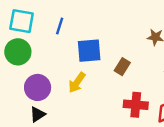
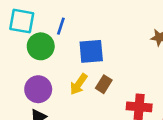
green circle: (18, 52) -> (41, 46), moved
brown rectangle: (122, 67) -> (104, 84), moved

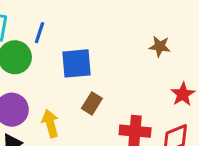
yellow arrow: (79, 84) -> (50, 124), moved, turned 130

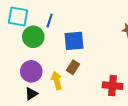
brown rectangle: (92, 103) -> (73, 67), moved

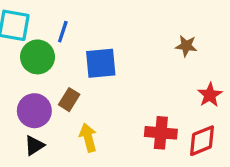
brown rectangle: (73, 67) -> (69, 100), moved
yellow arrow: (57, 81) -> (88, 138), moved

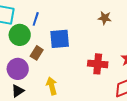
brown star: (186, 46) -> (105, 18), moved
brown rectangle: (69, 100) -> (37, 53), moved
red cross: (161, 133) -> (98, 64), moved

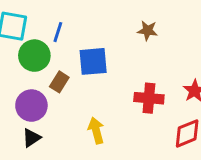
brown star: (105, 18) -> (147, 31), moved
yellow arrow: (52, 86) -> (96, 130), moved

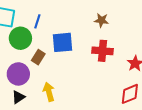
red cross: (149, 98) -> (102, 51), moved
yellow arrow: (96, 130) -> (49, 92), moved

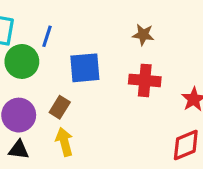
brown rectangle: (38, 57) -> (60, 107), moved
black triangle: (18, 97) -> (19, 150), turned 40

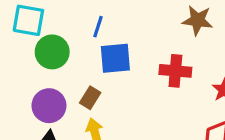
brown star: (143, 35) -> (198, 20), moved, size x1.4
blue line: (47, 36) -> (98, 27), moved

